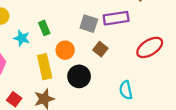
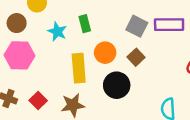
brown square: (100, 49) -> (136, 57), moved

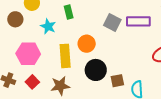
green rectangle: (85, 24) -> (69, 12), moved
pink hexagon: (19, 55) -> (28, 54), moved
brown square: (136, 57) -> (117, 81), moved, turned 32

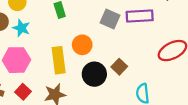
cyan star: (48, 26) -> (21, 28), moved
brown square: (117, 81) -> (119, 67), moved, turned -32

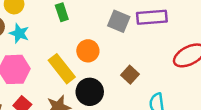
yellow rectangle: (59, 60) -> (62, 69), turned -30
black circle: (94, 74) -> (90, 92), moved

